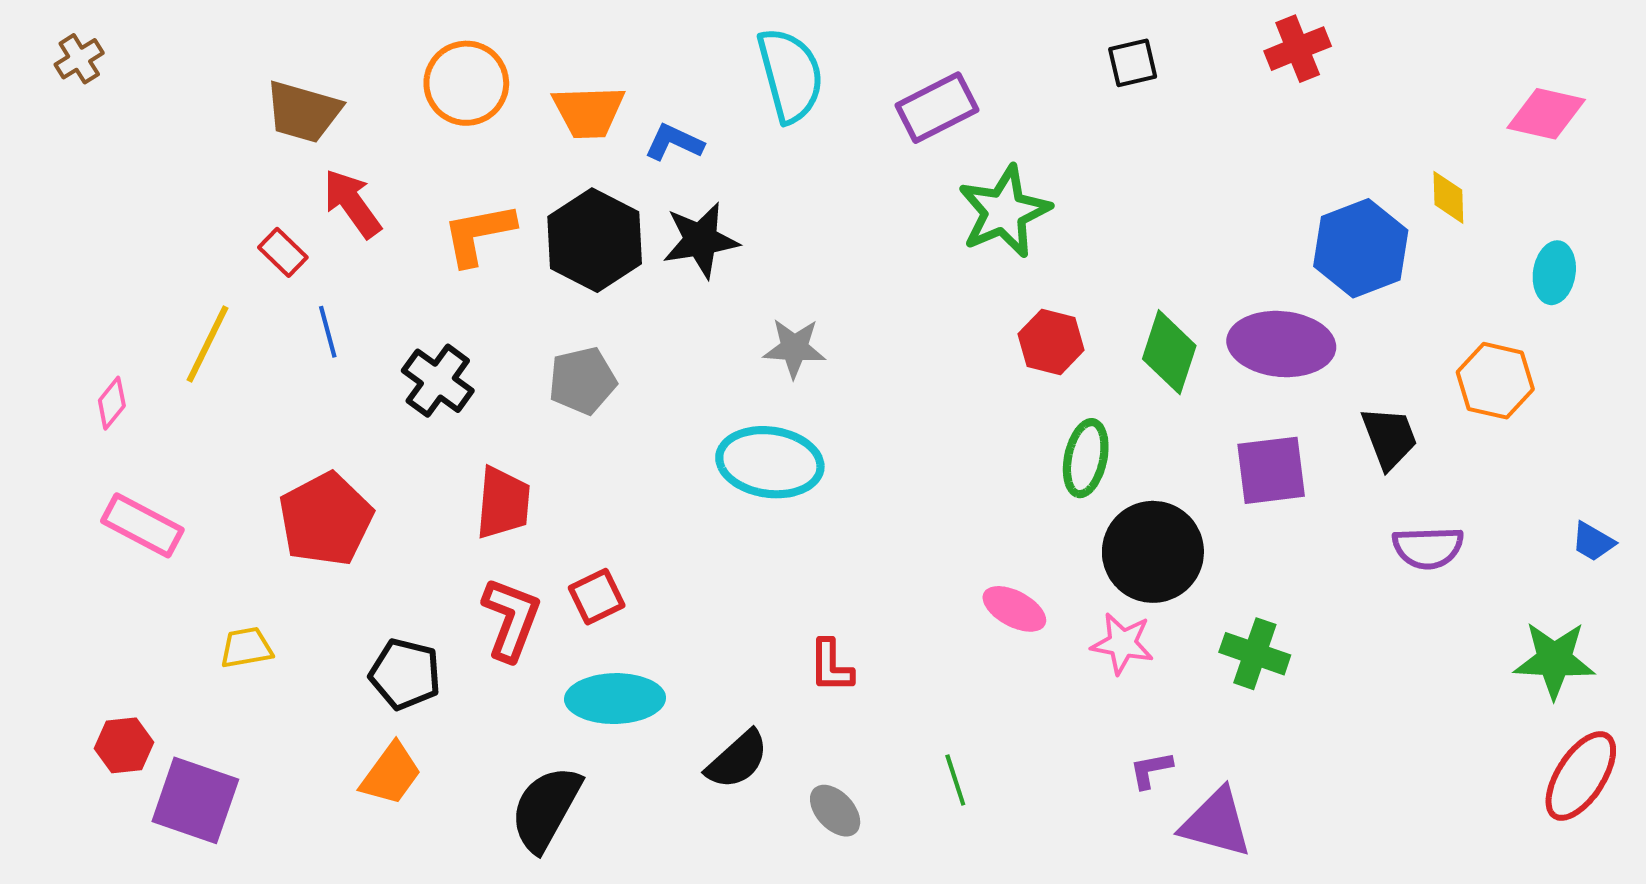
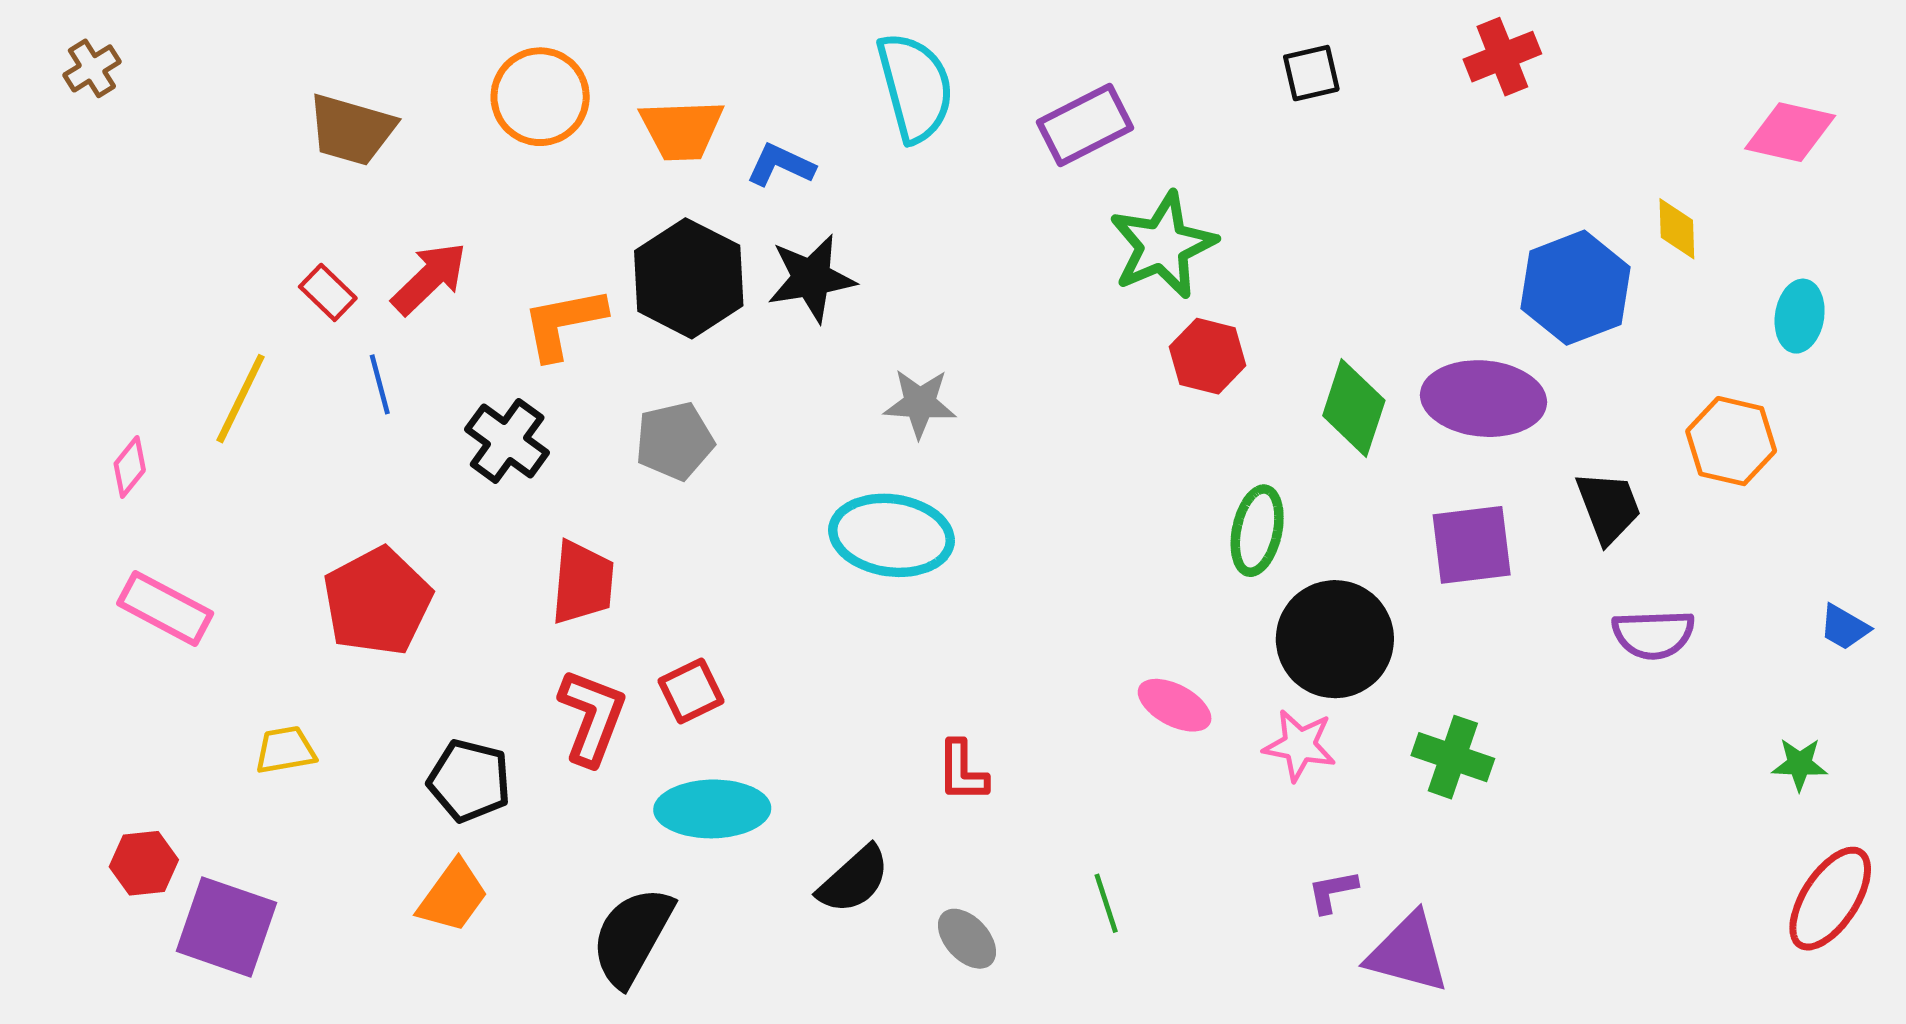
red arrow: (352, 203) -> (429, 278), moved, turned 82
orange L-shape: (479, 234) -> (564, 323), moved
red hexagon: (1051, 342) -> (1208, 356), moved
green star: (1554, 660) -> (1800, 764), size x0.6

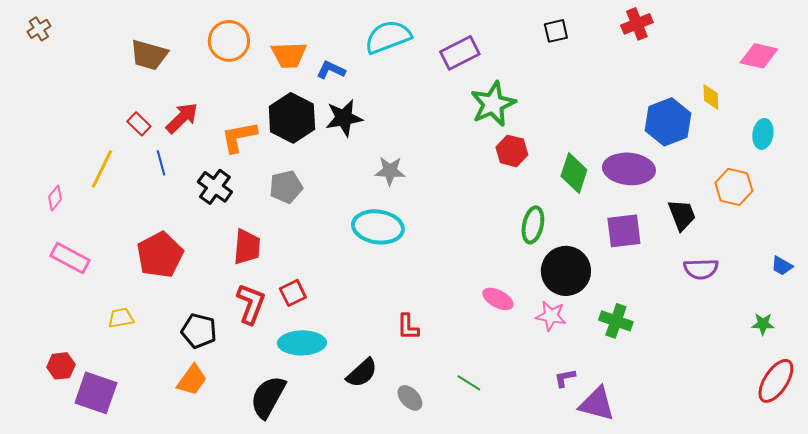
cyan semicircle: (915, 87) -> (388, 37), turned -96
green line: (1106, 903) -> (469, 383), turned -40

